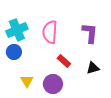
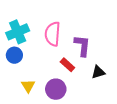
purple L-shape: (90, 33) -> (82, 46), moved

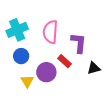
blue circle: (14, 55) -> (21, 56), moved
purple circle: (56, 89) -> (46, 72), moved

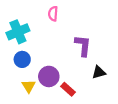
pink semicircle: (50, 32) -> (53, 14), moved, size x0.6
red rectangle: (64, 61) -> (68, 89), moved

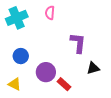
cyan cross: (18, 32) -> (17, 18), moved
yellow triangle: (29, 86) -> (15, 84), moved, turned -32

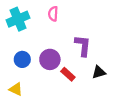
purple circle: (46, 72) -> (50, 59), moved
red rectangle: (64, 84) -> (68, 74), moved

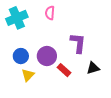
yellow triangle: (16, 89) -> (28, 75), moved, turned 48

